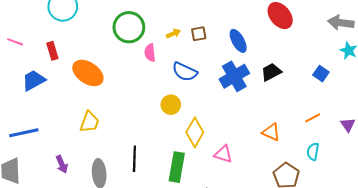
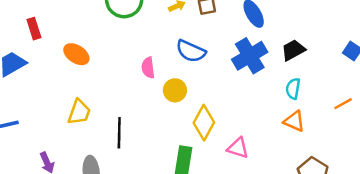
pink semicircle: (150, 53) -> (148, 68), moved
orange ellipse: (88, 73) -> (76, 54), size x0.7
cyan semicircle: (313, 152) -> (293, 89), moved
black line: (134, 159) -> (119, 133), moved

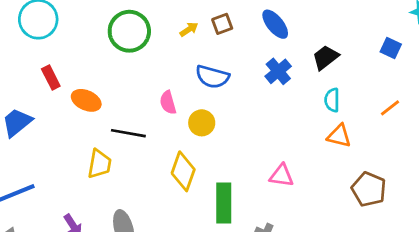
red rectangle: (34, 29) -> (51, 78), moved
blue cross: (250, 56) -> (278, 71), size x0.7
yellow diamond: (204, 123) -> (183, 171), moved
black line: (119, 133) -> (128, 133), moved, turned -72

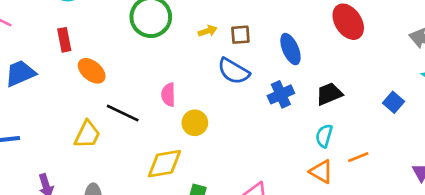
blue semicircle: (212, 77) -> (234, 71), moved
orange line: (390, 108) -> (358, 157), moved
yellow diamond: (183, 171) -> (164, 164), turned 45

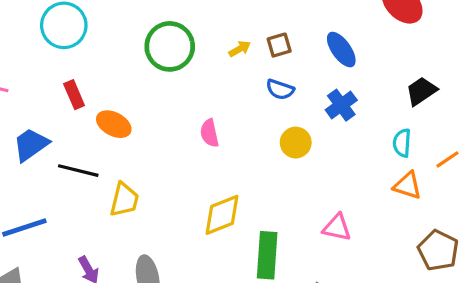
blue semicircle: (234, 71) -> (280, 89), size x0.7
black trapezoid: (329, 94) -> (421, 91), moved
black line: (123, 113) -> (78, 171), moved
yellow circle: (195, 123) -> (296, 143), moved

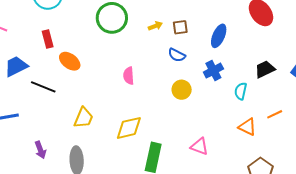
blue ellipse: (341, 50) -> (219, 36), turned 50
cyan semicircle: (402, 143) -> (241, 91), moved
yellow trapezoid: (124, 200) -> (84, 118), moved

